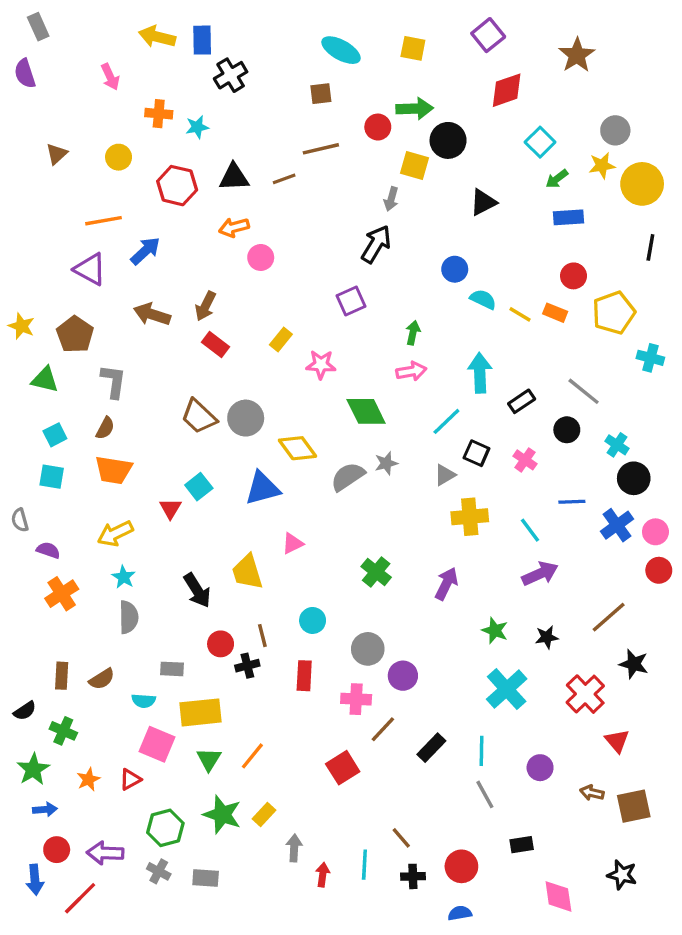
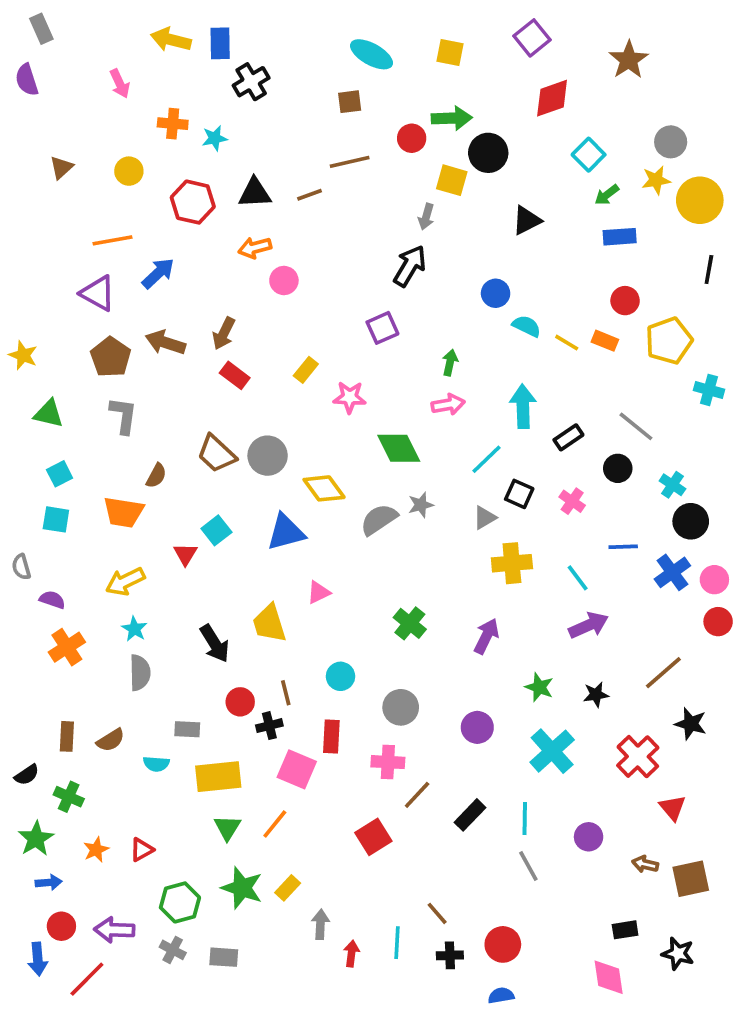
brown pentagon: (75, 334) -> (111, 357), moved
brown semicircle: (105, 428) -> (156, 476), moved
purple circle: (403, 676) -> (477, 727), moved
pink square: (157, 744) -> (297, 769), moved
black rectangle: (522, 845) -> (625, 930), moved

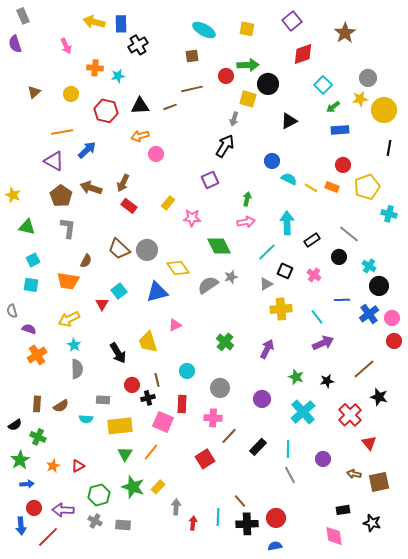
black cross: (450, 955) -> (247, 524), size x1.5

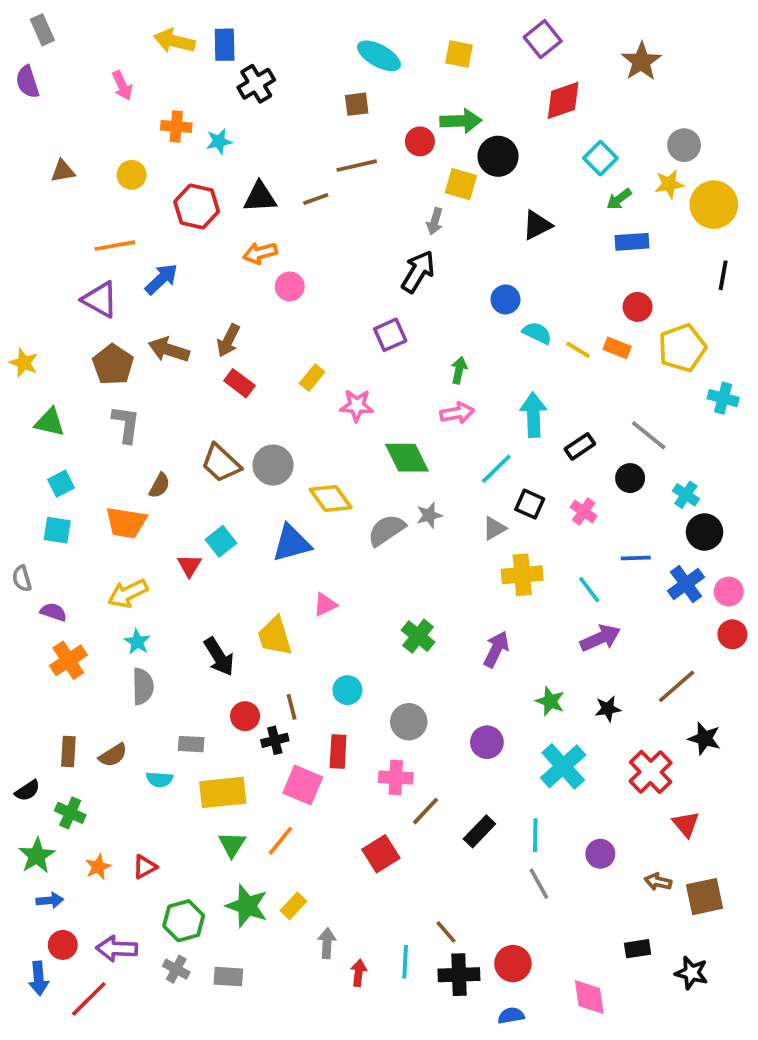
brown triangle: (34, 92) -> (63, 171), turned 32
pink diamond: (334, 536) -> (589, 997), moved

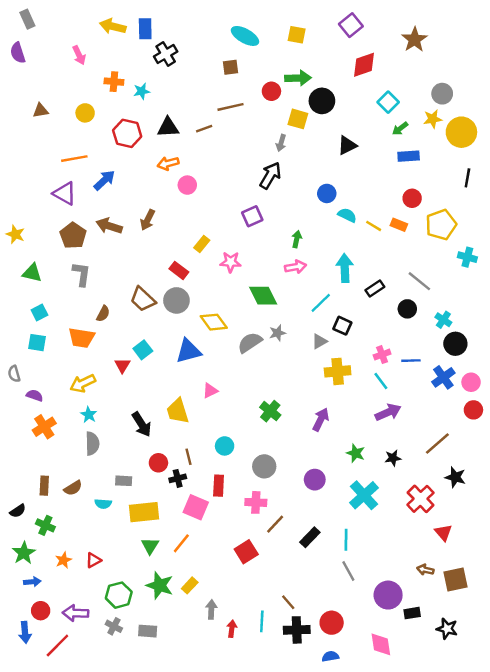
red rectangle: (239, 383) -> (179, 270), moved
pink cross: (584, 512) -> (382, 355), moved, turned 35
purple circle: (600, 854) -> (388, 595), moved, size x1.5

